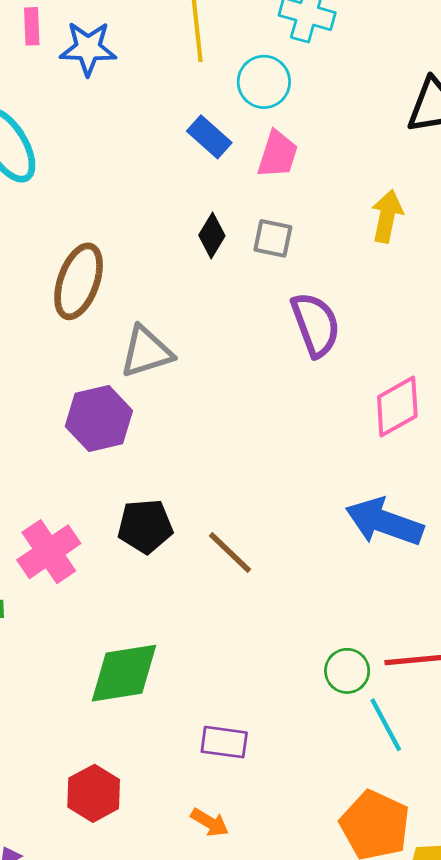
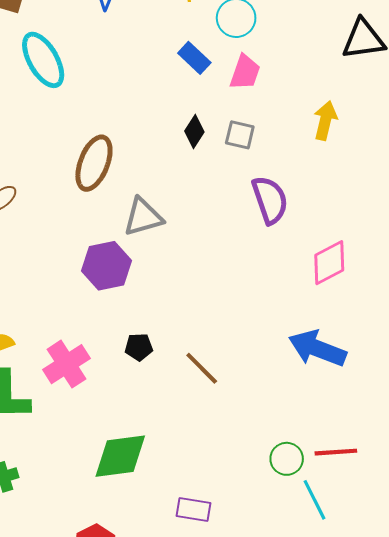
black pentagon: (145, 526) -> (139, 347), size x0.7

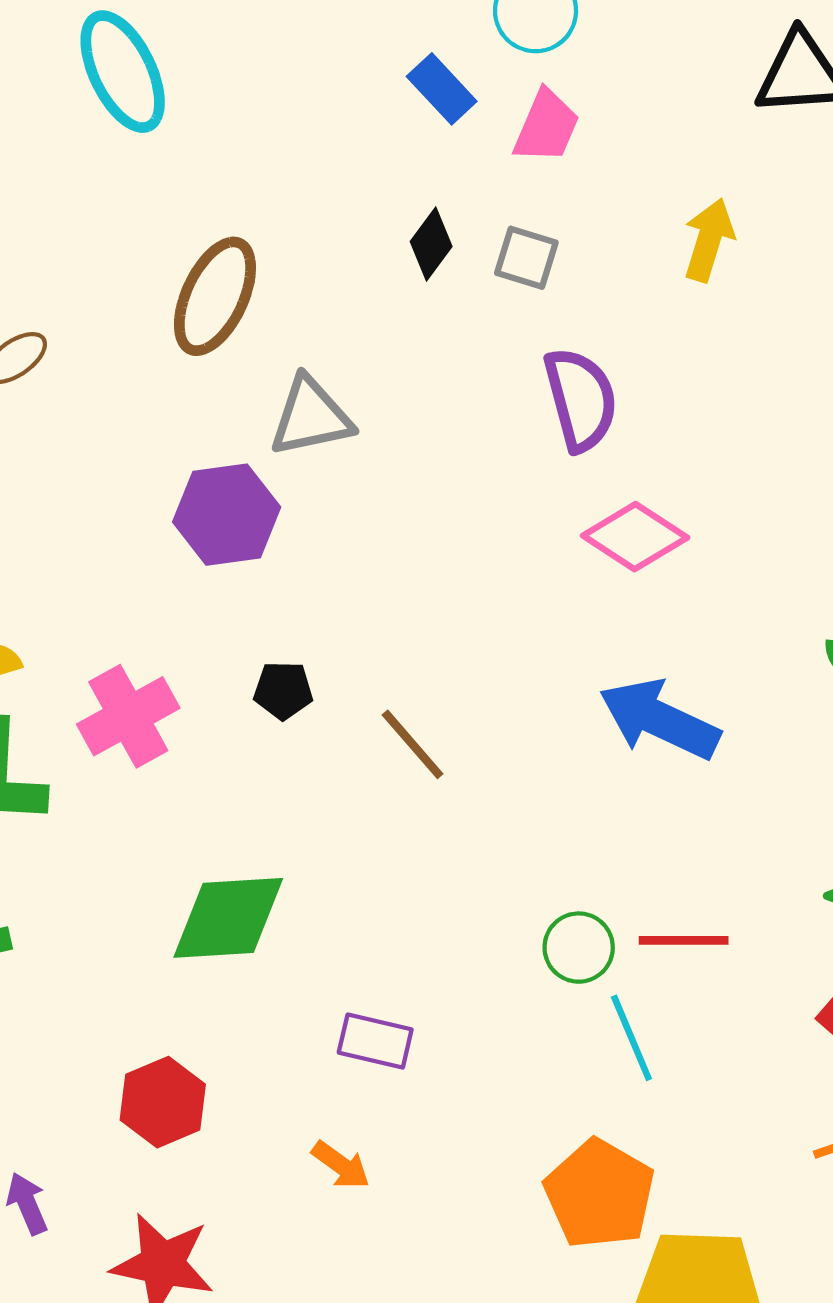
pink diamond: (329, 263) -> (635, 537), moved, turned 57

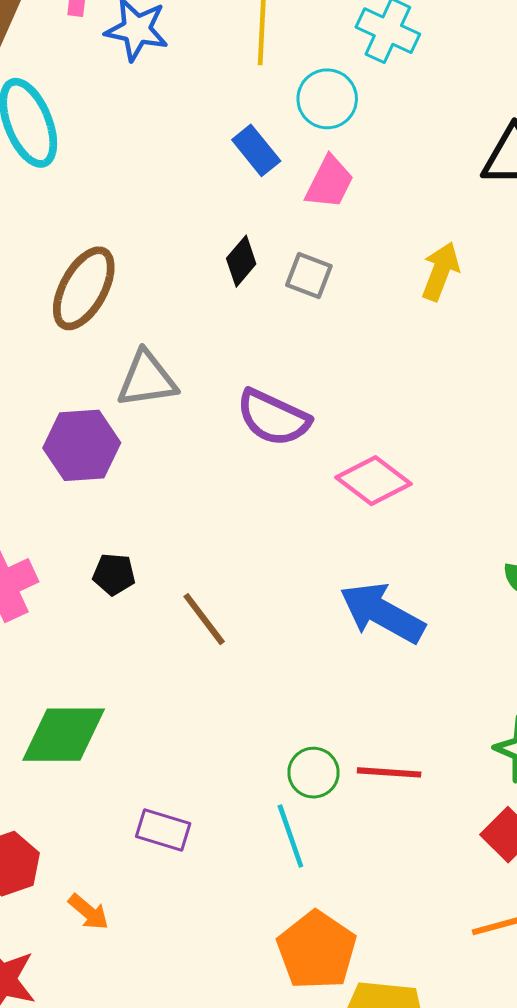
purple semicircle: (581, 399) -> (273, 418), moved, turned 126
cyan line: (631, 1038) -> (290, 836), moved
orange arrow: (341, 1165) -> (88, 912), moved

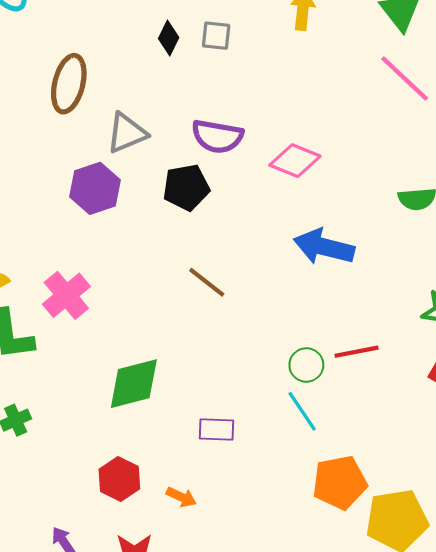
black pentagon: (114, 574) -> (186, 187), moved, size x1.6
orange pentagon: (317, 950) -> (340, 482), turned -30

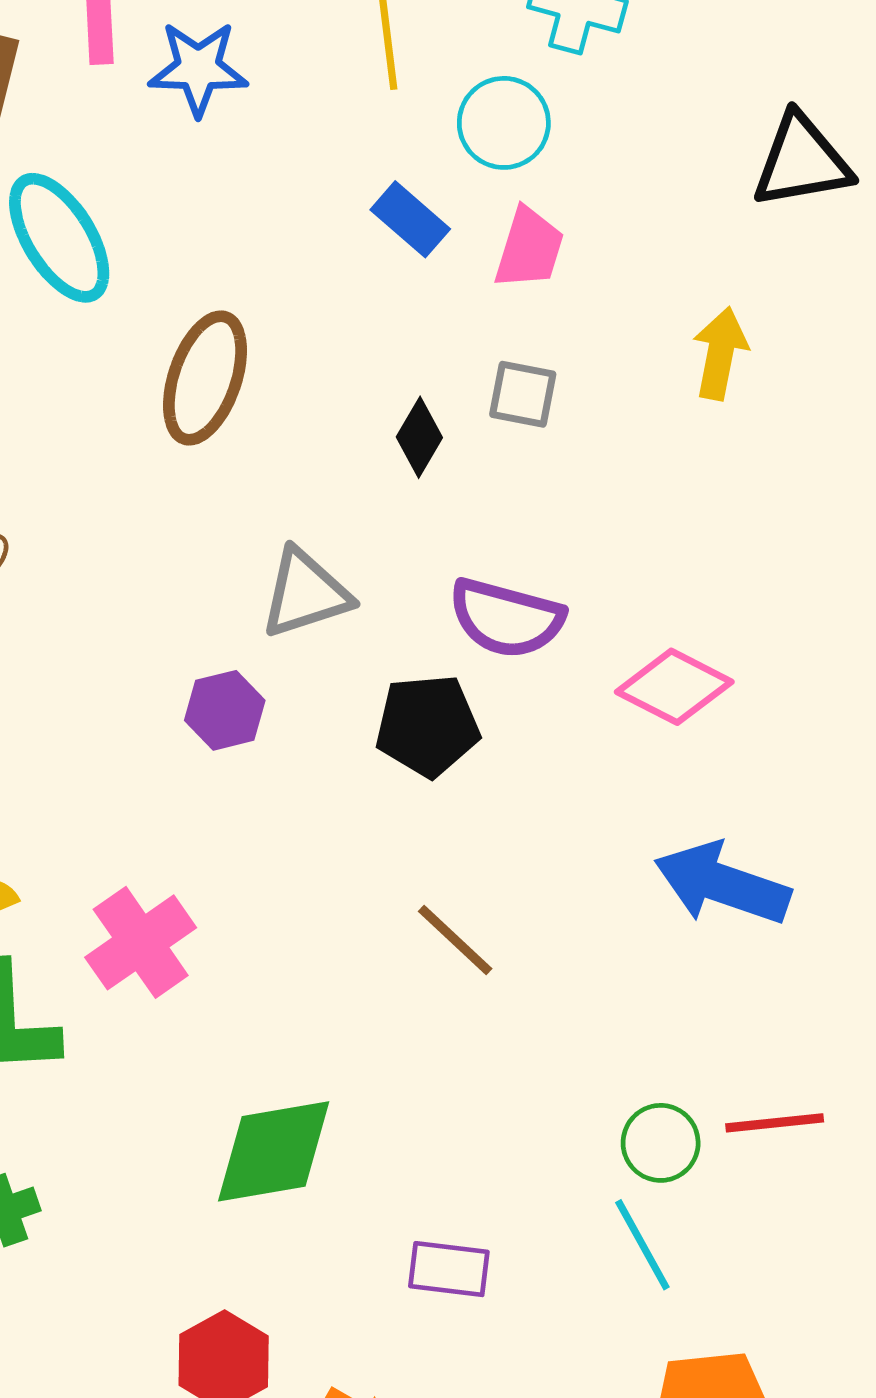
black diamond: (169, 38) -> (419, 437), moved
brown ellipse: (69, 84) -> (205, 378), moved
purple hexagon: (95, 188) -> (225, 710), size x0.7

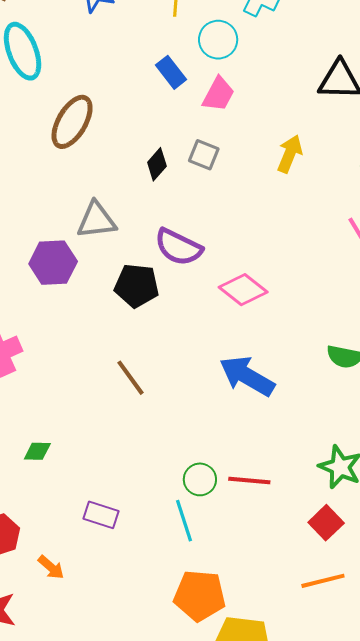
purple hexagon: (225, 710) -> (53, 263), size x1.4
green diamond: (274, 1151) -> (37, 451), size x0.5

